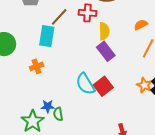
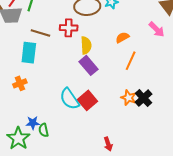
brown line: (59, 17) -> (40, 33), turned 66

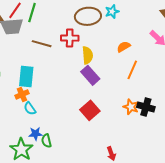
cyan rectangle: (29, 53) -> (26, 77), moved
black cross: (144, 98) -> (146, 107), turned -30
cyan semicircle: (69, 99) -> (30, 109), moved, size x0.6

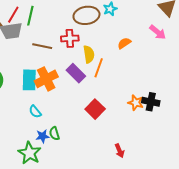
orange line: (132, 70) -> (99, 68), moved
purple rectangle: (90, 75) -> (76, 73), moved
orange cross: (22, 94) -> (46, 79), moved, size x1.6
green semicircle: (46, 141) -> (54, 133), moved

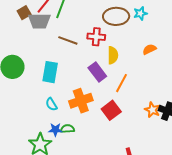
orange line: (99, 68) -> (121, 83), moved
orange cross: (46, 79) -> (81, 101), moved
green semicircle: (54, 133) -> (67, 129), turned 96

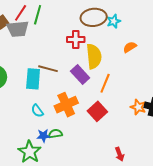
cyan star: (140, 13) -> (114, 21), moved
brown line: (68, 40) -> (48, 69), moved
yellow semicircle: (113, 55) -> (94, 56), size x1.4

